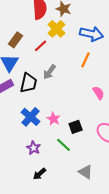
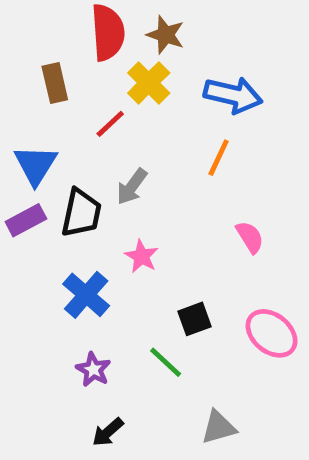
brown rectangle: (16, 40) -> (55, 83), moved, turned -49
pink star: (54, 119) -> (141, 256), moved
gray triangle: (86, 172) -> (219, 427), turned -49

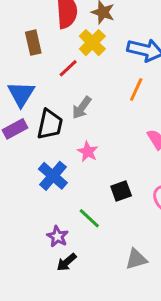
green line: (166, 362) -> (89, 218), moved
purple star: (93, 370) -> (57, 236), moved

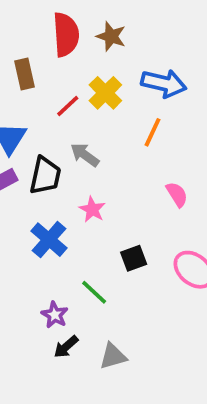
yellow cross: (92, 43) -> (105, 93), moved
gray arrow: (82, 108) -> (85, 155), turned 90
gray triangle: (136, 259) -> (113, 356), moved

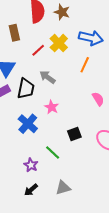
black arrow: (66, 347) -> (31, 190), moved

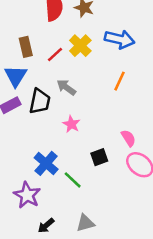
brown rectangle: (14, 33) -> (26, 47), moved
orange line: (85, 65) -> (120, 81), moved
pink semicircle: (98, 99) -> (128, 138), moved
blue cross: (28, 124) -> (46, 163), moved
purple star: (31, 165) -> (27, 195), moved, size x1.5

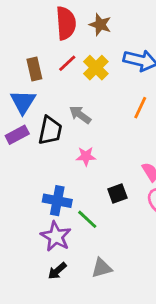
red line: (55, 54) -> (67, 63), moved
pink star: (71, 124) -> (86, 156), turned -30
blue cross: (46, 163) -> (57, 201), turned -30
purple star: (27, 195) -> (56, 236), moved

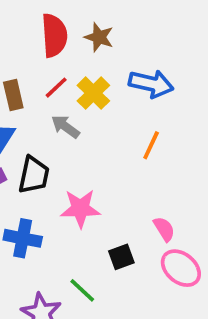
gray arrow: (80, 115) -> (65, 127), moved
pink star: (86, 156) -> (80, 209), size x1.5
blue cross: (57, 201) -> (23, 238), moved

